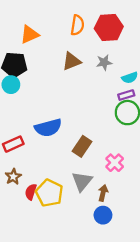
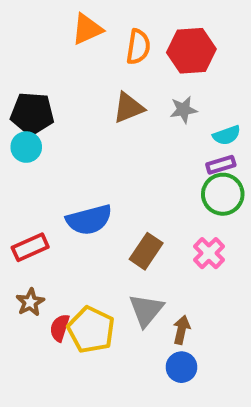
orange triangle: (30, 35) -> (87, 29), moved
pink cross: (115, 163) -> (209, 253), moved

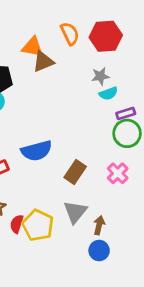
orange triangle: (87, 29) -> (33, 47), moved, turned 35
orange semicircle: (138, 47) -> (70, 34), turned -35
brown triangle: (128, 108) -> (43, 62), moved
cyan semicircle: (227, 135) -> (108, 93), moved

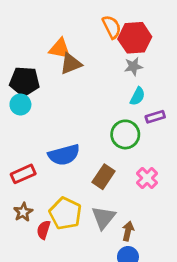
orange semicircle: (70, 34) -> (112, 27), moved
gray star: (100, 76) -> (133, 66), moved
cyan semicircle: (108, 93) -> (137, 96), turned -42
green circle: (127, 133) -> (125, 134), moved
yellow pentagon: (38, 225) -> (65, 213), moved

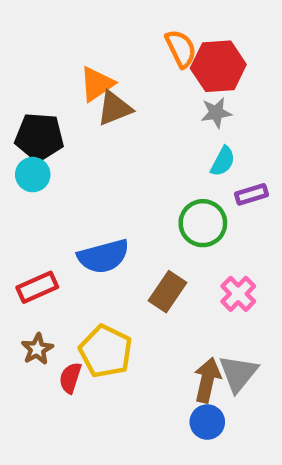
orange triangle: (60, 49) -> (97, 84), turned -45
gray triangle: (103, 217) -> (238, 373), moved
brown arrow: (128, 231) -> (207, 380), size x1.4

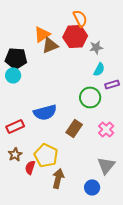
red hexagon: (218, 66) -> (75, 36), moved
brown arrow: (207, 380) -> (58, 178), moved

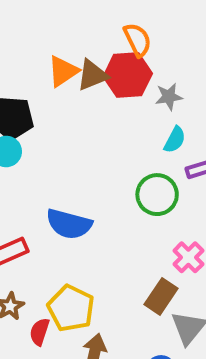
brown triangle: (50, 45) -> (92, 75), moved
blue semicircle: (45, 112) -> (69, 224), turned 30
brown rectangle: (74, 128) -> (161, 296), moved

